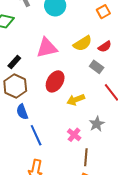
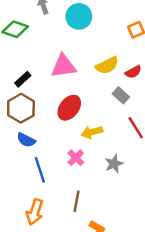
blue semicircle: (22, 112) -> (26, 140), turned -49
pink cross: (74, 135) -> (76, 158), moved
brown line: (86, 157) -> (77, 201), moved

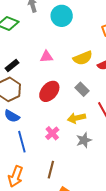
pink triangle: (64, 66) -> (47, 57), size x0.6
gray rectangle: (121, 95) -> (82, 89), moved
yellow arrow: (92, 132) -> (76, 118), moved

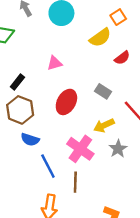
yellow semicircle: (83, 58) -> (100, 38), moved
pink cross: (52, 133) -> (80, 149), size x1.6
brown line: (51, 170) -> (75, 182), moved

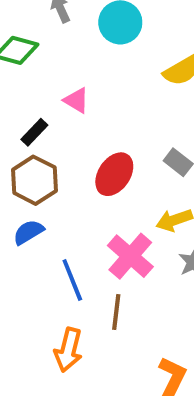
pink triangle: (54, 63) -> (76, 100), moved, turned 42
blue semicircle: (30, 140) -> (28, 232), moved, turned 126

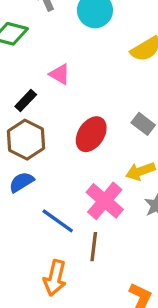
blue line: (72, 280) -> (58, 221), turned -32

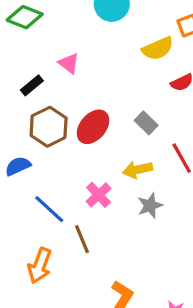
brown hexagon: (26, 140) -> (49, 127), moved
pink cross: (105, 201) -> (99, 195), size x0.7
brown line: (94, 247) -> (82, 239), turned -36

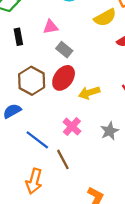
pink triangle: (69, 63) -> (51, 27), moved, turned -42
black rectangle: (32, 85) -> (18, 37), moved, turned -56
gray rectangle: (146, 123) -> (64, 50), moved
yellow arrow: (138, 170) -> (89, 93), moved

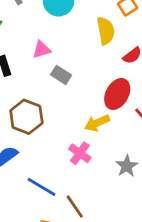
yellow semicircle: (105, 17) -> (106, 31), turned -65
red ellipse: (64, 78) -> (117, 94), moved
pink cross: (72, 127) -> (80, 153), moved

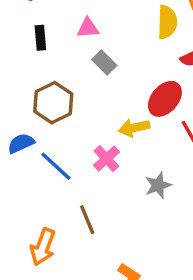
blue line: (41, 187) -> (56, 166), moved

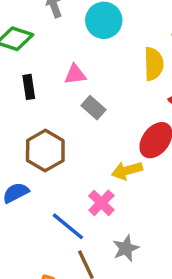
blue line: (56, 166) -> (68, 226), moved
gray star: (158, 185) -> (126, 248), moved

